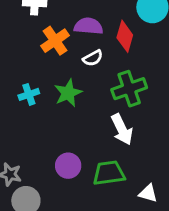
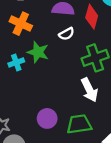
orange cross: (55, 41) -> (21, 24), moved, turned -30
green star: (68, 93) -> (38, 52), moved, turned -30

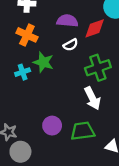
red diamond: (92, 17) -> (95, 28), turned 55

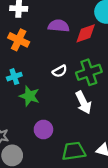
white semicircle: (71, 45) -> (60, 71), moved
green star: (43, 62) -> (29, 96), moved
green trapezoid: (83, 131) -> (74, 151), moved

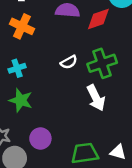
green star: (29, 96) -> (21, 100), moved
purple circle: (43, 130) -> (40, 138), moved

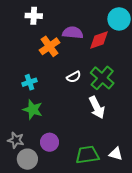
orange cross: (22, 26) -> (50, 46), moved, turned 30
green cross: (102, 63) -> (102, 78), turned -30

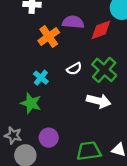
cyan cross: (29, 82) -> (41, 78), moved, turned -32
white arrow: (97, 107) -> (99, 101), turned -50

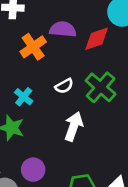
white arrow: (99, 101) -> (74, 126), moved, turned -85

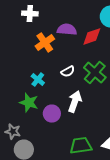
purple circle: (33, 170) -> (52, 114), moved

